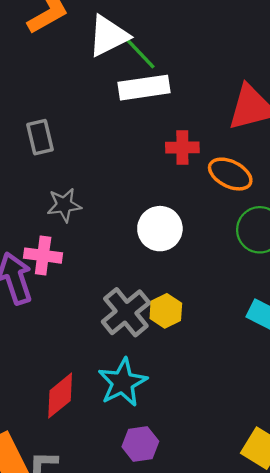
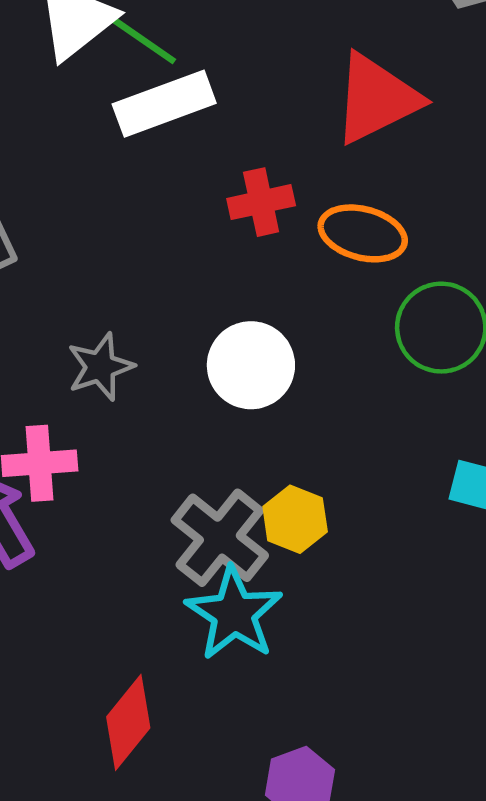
gray star: (64, 205) -> (100, 367), moved
cyan star: (123, 382) -> (234, 614), moved

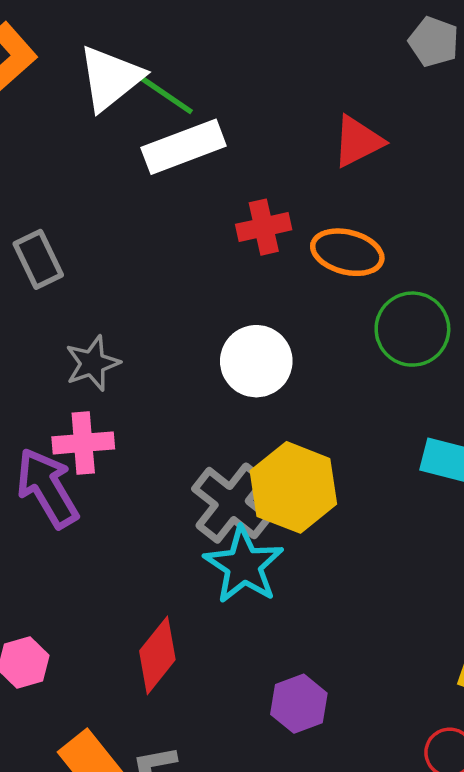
red triangle: (376, 99) -> (358, 141), size x0.7
gray star: (100, 367) -> (92, 363), moved
yellow hexagon: (295, 519) -> (293, 487), size x1.6

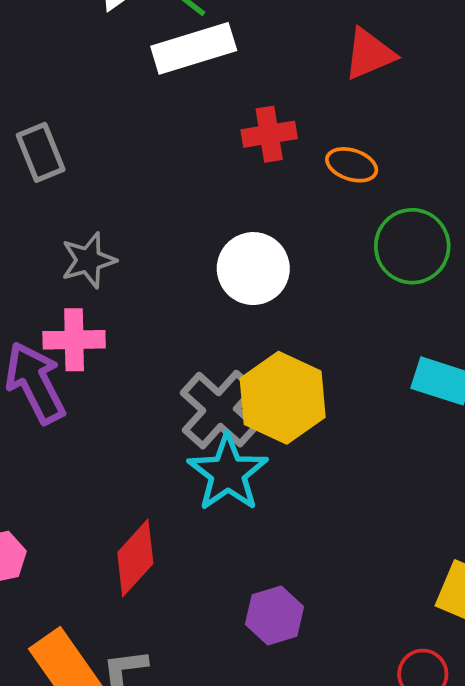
orange ellipse: (347, 252) -> (352, 165), size x0.7

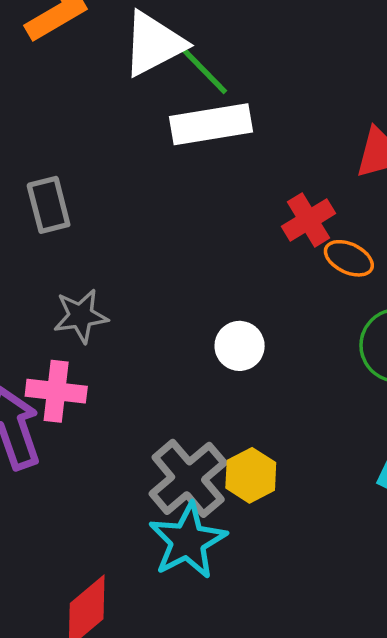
red cross: (269, 134) -> (308, 220), moved, turned -30
white circle: (253, 269) -> (240, 346), size x0.7
yellow hexagon: (283, 398) -> (251, 475), size x0.6

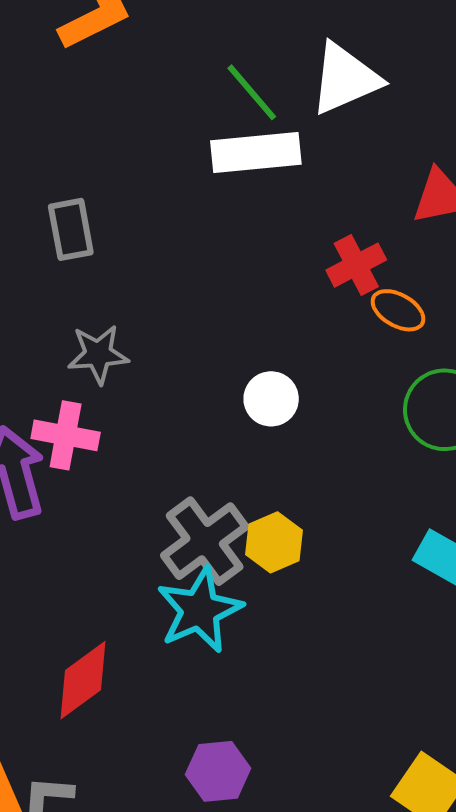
white triangle: (154, 44) -> (345, 79), moved

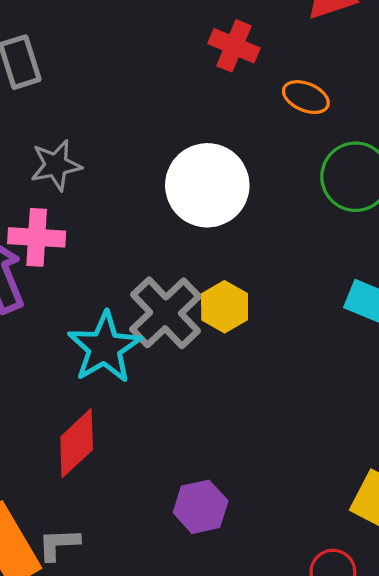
red cross: (356, 265) -> (234, 46), moved, turned -33
white circle: (271, 399) -> (207, 185), size x1.8
cyan star: (200, 610) -> (105, 348), moved

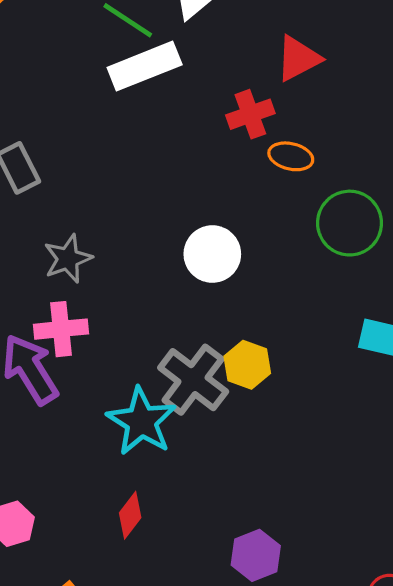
red cross: (234, 46) -> (250, 114), moved, turned -33
white circle: (207, 185) -> (212, 254), size x0.7
red diamond: (77, 443) -> (130, 515), size x0.7

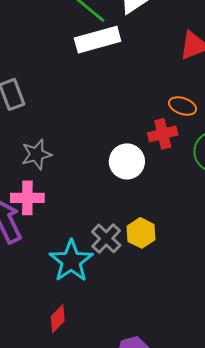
red cross: (250, 114) -> (163, 134), moved
gray cross: (193, 380) -> (106, 238), size x0.7

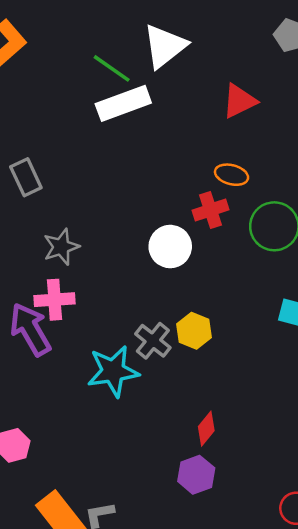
cyan star: (71, 261) -> (113, 371), turned 30
red diamond: (58, 319) -> (206, 429), moved

